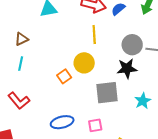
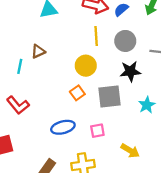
brown triangle: (22, 39) -> (38, 51), moved
gray circle: (132, 45) -> (125, 41), moved
orange square: (64, 76) -> (77, 93), moved

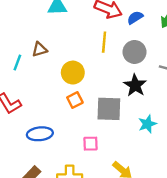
yellow circle: (86, 66) -> (73, 73), moved
black star: (130, 71) -> (135, 85), turned 30
blue ellipse: (63, 127) -> (40, 134), moved

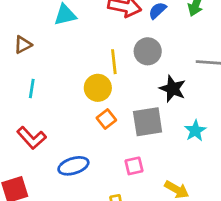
yellow line: (104, 42) -> (114, 62), moved
brown triangle: (40, 49) -> (23, 45), moved
gray circle: (134, 52) -> (148, 51), moved

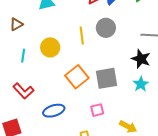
yellow circle: (98, 88) -> (50, 47), moved
black star: (173, 89) -> (141, 59), moved
orange square: (106, 119) -> (77, 77), size x1.6

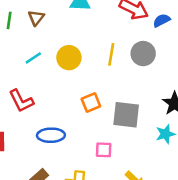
brown triangle: (16, 24) -> (36, 18), turned -40
cyan line: (23, 56) -> (33, 58), turned 32
orange square: (77, 77) -> (91, 102), size x0.7

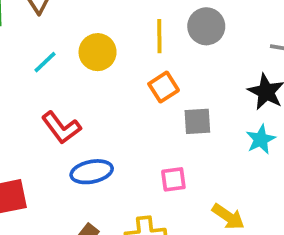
red L-shape: (21, 101) -> (61, 128), moved
orange square: (91, 102) -> (164, 87), moved
gray square: (126, 115) -> (197, 121), size x0.7

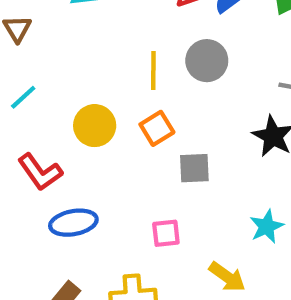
yellow circle: (98, 52) -> (95, 126), moved
cyan star: (261, 139) -> (267, 226), moved

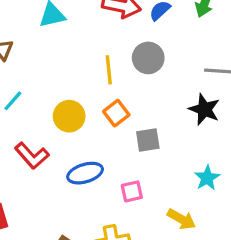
blue ellipse: (73, 223) -> (85, 173), moved

